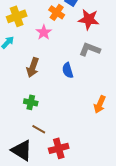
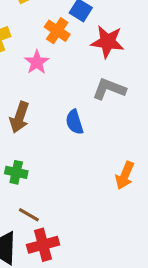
red cross: (59, 148) -> (43, 245), moved

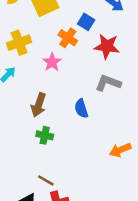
green cross: (16, 172) -> (45, 135), moved
orange arrow: (125, 175) -> (120, 150), turned 45

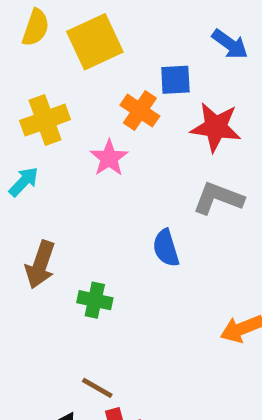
blue square: (86, 22) -> (175, 80), turned -35
brown arrow: (39, 105) -> (40, 265), moved

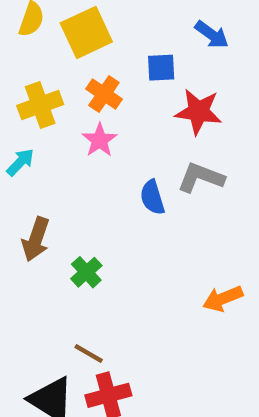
orange cross: (140, 111) -> (104, 94), moved
blue semicircle: (166, 248) -> (152, 197), moved
green cross: (95, 300) -> (86, 272), turned 36

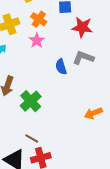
green cross: (86, 272) -> (31, 101), size x1.5

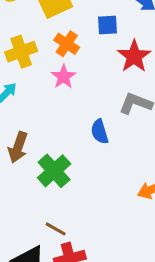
red star: (82, 27) -> (134, 56), turned 30
blue semicircle: (61, 67) -> (100, 132), moved

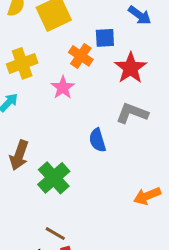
orange cross: (67, 44) -> (81, 56), moved

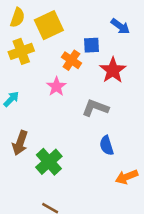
yellow cross: (22, 63) -> (21, 51), moved
gray L-shape: (132, 113) -> (95, 108), moved
blue semicircle: (97, 140) -> (107, 145), moved

